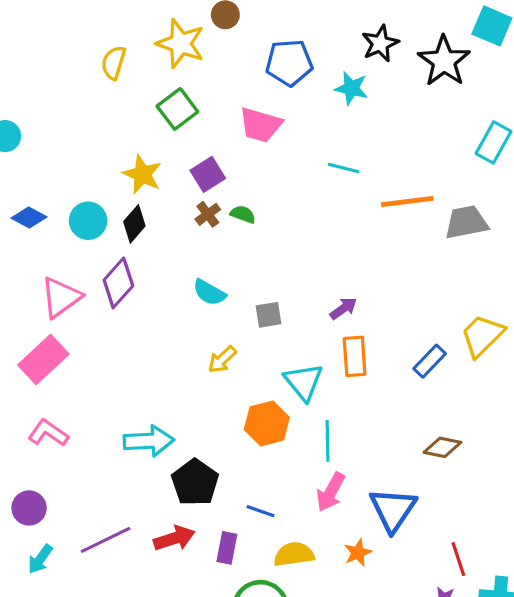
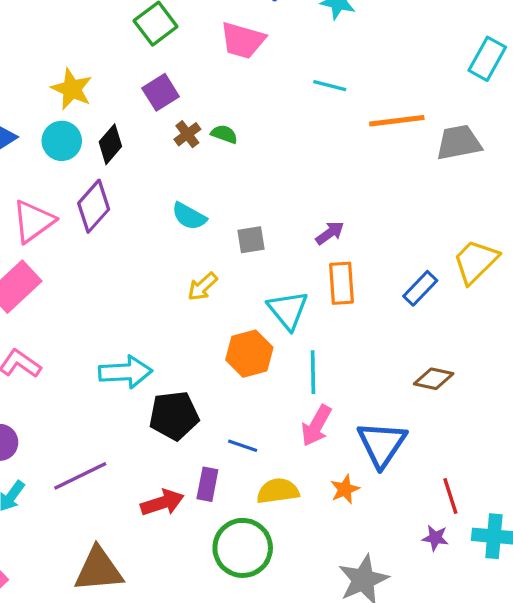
yellow star: (142, 174) -> (72, 89), moved
purple square: (208, 174) -> (161, 92), moved
black pentagon: (195, 482) -> (174, 416), turned 30
red arrow: (174, 538) -> (162, 503), moved

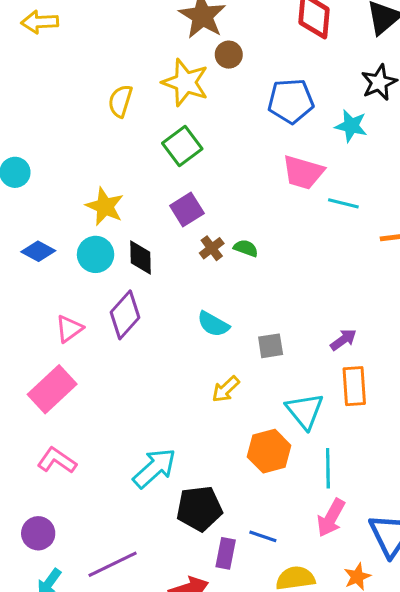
pink trapezoid: (243, 40) -> (303, 172), moved
black diamond: (110, 144) -> (140, 258), turned -42
pink triangle: (33, 221) -> (69, 329), size x0.7
cyan arrow: (125, 372) -> (154, 468), turned -39
purple rectangle: (207, 484) -> (226, 553), moved

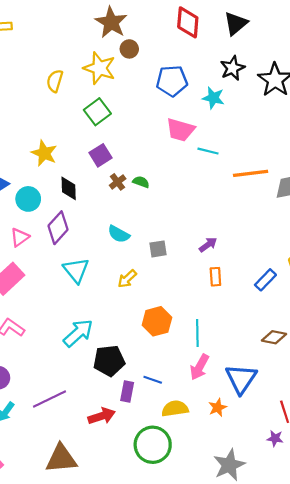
cyan circle: (96, 254) -> (28, 199), moved
orange rectangle: (354, 386) -> (215, 277), size x0.7
cyan triangle: (305, 411) -> (76, 270), moved

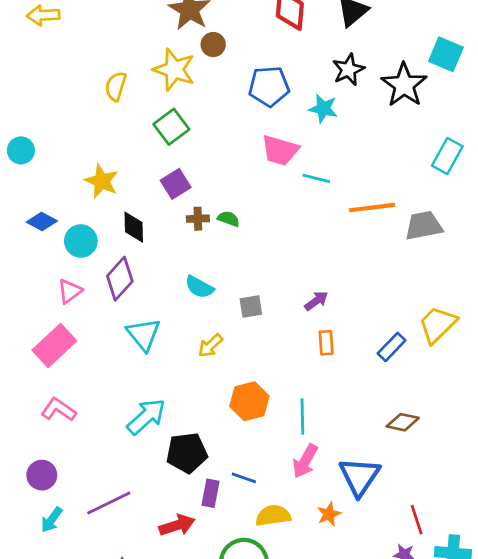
brown cross: (118, 182) -> (198, 219), turned 35

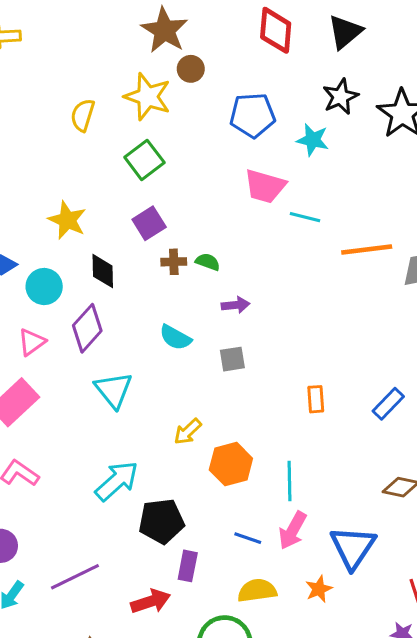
purple arrow: (316, 301) -> (236, 305), moved, turned 30
yellow arrow: (210, 346) -> (188, 432), moved
blue line: (244, 478) -> (248, 538), moved

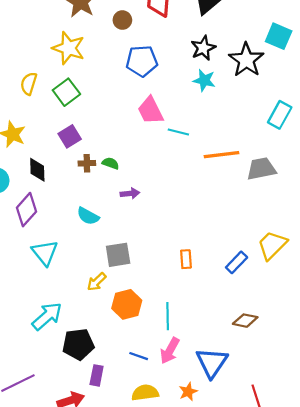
brown circle: (191, 69) -> (122, 20), moved
yellow semicircle: (83, 115) -> (29, 84), moved
cyan star: (313, 140) -> (204, 80), moved
pink trapezoid: (265, 186) -> (150, 111), turned 48
gray square: (232, 359) -> (118, 255), moved, size x1.4

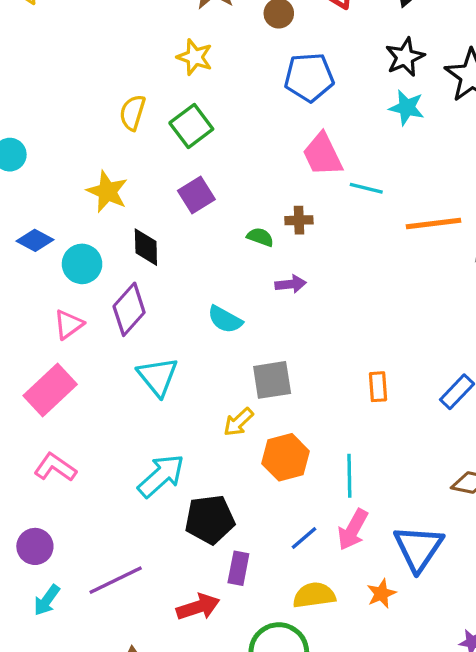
yellow star: (69, 48) -> (195, 57), size x0.7
brown cross: (87, 163) -> (299, 220), moved
blue line: (139, 356) -> (304, 538), turned -60

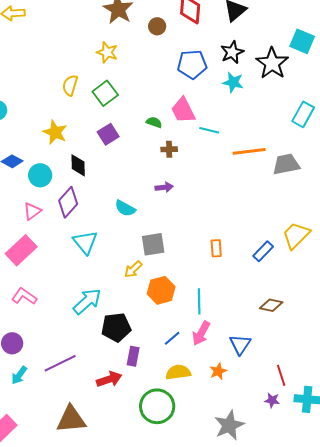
blue pentagon: (309, 77) -> (192, 64), moved
green semicircle: (260, 237) -> (154, 122), moved
blue triangle: (418, 548) -> (240, 344), size x0.7

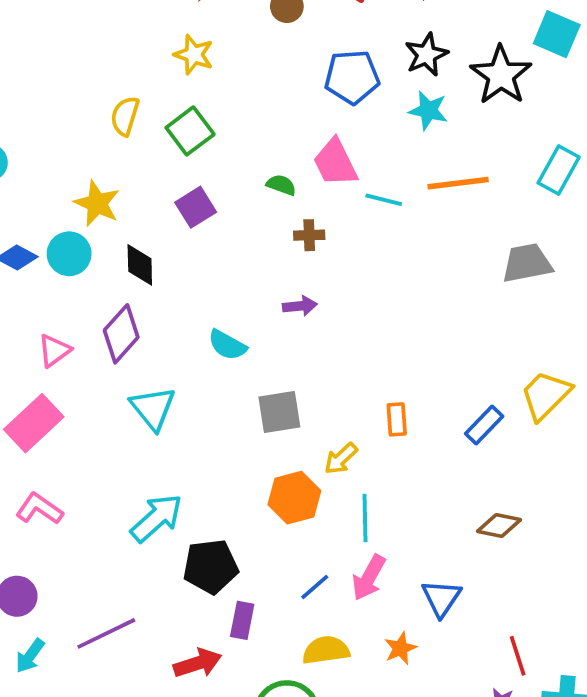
orange line: (249, 151) -> (458, 183), moved
cyan circle: (40, 175) -> (69, 254), moved
yellow arrow: (133, 269) -> (341, 458), moved

